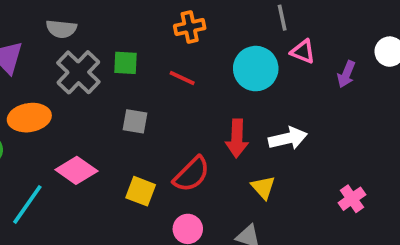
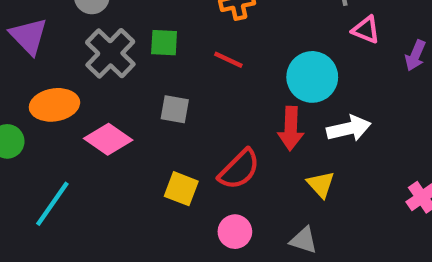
cyan circle: (256, 69) -> (312, 77), moved
pink diamond: (76, 170) -> (108, 139), moved

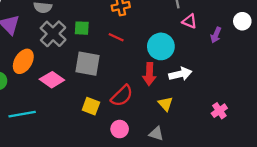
orange ellipse: (54, 105) -> (23, 61), turned -50
gray square: (175, 109) -> (87, 64), size x1.6
cyan line: (52, 204) -> (22, 114), turned 45

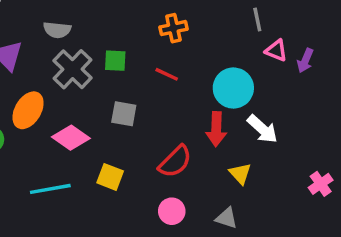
purple arrow: (216, 35) -> (305, 61), moved
gray square: (87, 64) -> (124, 114), size x0.7
white arrow: (180, 74) -> (262, 129), turned 55
yellow square: (91, 106) -> (110, 177), moved
cyan line: (22, 114) -> (50, 189), moved

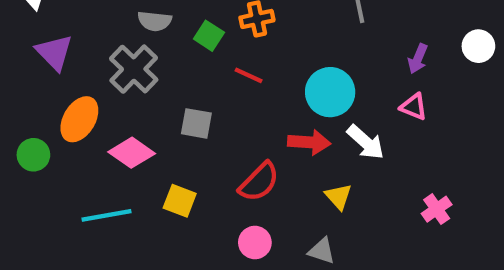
gray semicircle: (57, 30) -> (155, 21), moved
pink triangle: (276, 50) -> (414, 107), moved
green square: (115, 61) -> (209, 36), moved, turned 30
red arrow: (216, 129) -> (309, 142), turned -88

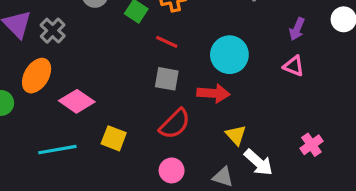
gray cross: (134, 69) -> (53, 31), moved, size x0.7
gray square: (196, 123) -> (167, 79), moved
white arrow: (366, 142) -> (258, 162), moved

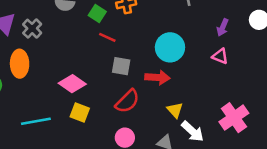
red line: (167, 42) -> (107, 37), moved
orange ellipse: (37, 76) -> (20, 64), turned -32
pink diamond: (77, 101) -> (72, 84), moved
pink cross: (311, 145) -> (234, 118), size x1.6

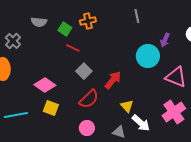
cyan circle: (170, 47) -> (148, 56), moved
pink triangle: (220, 56) -> (176, 77), moved, size x1.6
gray square: (121, 66) -> (84, 71), turned 35
red arrow: (157, 77) -> (113, 80), turned -54

